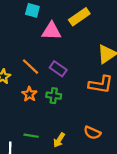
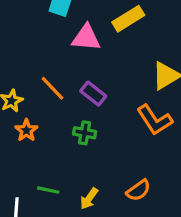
orange L-shape: (101, 84) -> (155, 120), turned 45
orange star: (29, 94) -> (26, 130), moved
orange semicircle: (92, 133) -> (138, 190), turned -63

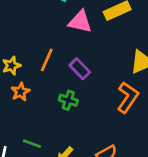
orange line: (53, 88) -> (47, 60), turned 60
orange L-shape: (155, 120) -> (128, 97), turned -120

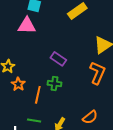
pink triangle: (80, 22) -> (27, 26), moved
orange line: (47, 60) -> (38, 95), moved

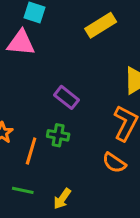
orange semicircle: (90, 117) -> (114, 163), moved, turned 70

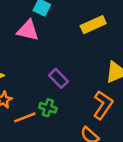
orange line: (31, 151) -> (25, 117), turned 45

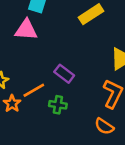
orange line: (25, 117) -> (34, 90), moved

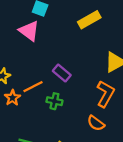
pink triangle: (26, 30) -> (29, 31), turned 30

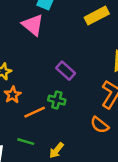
orange line: (33, 87) -> (35, 112), moved

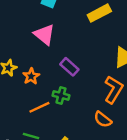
pink triangle: (33, 25) -> (44, 34), moved
orange star: (13, 95) -> (31, 76), moved

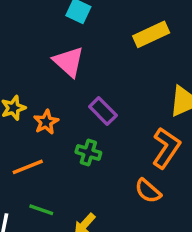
orange line: (39, 107) -> (28, 167), moved

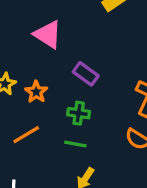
green line: (41, 210) -> (75, 144), moved

